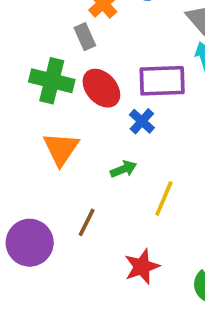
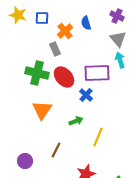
purple circle: (30, 243) -> (25, 161), size x0.6

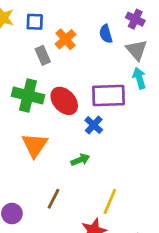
blue semicircle: (86, 23) -> (106, 34), moved
gray rectangle: (55, 49) -> (43, 55), moved
yellow line: (98, 137) -> (110, 201), moved

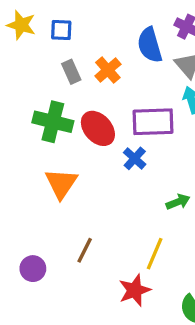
blue semicircle: (106, 34) -> (150, 45), size x1.5
orange cross: (66, 39) -> (108, 70), moved
green arrow: (80, 160) -> (178, 202), moved

